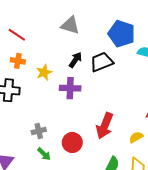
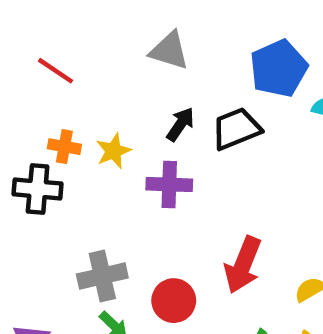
blue pentagon: (121, 34) -> (279, 68), turned 30
orange cross: (18, 61) -> (64, 147), moved
gray cross: (39, 131) -> (102, 276), size x1.5

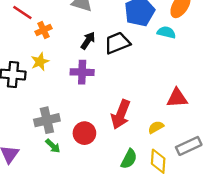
orange cross: (64, 147) -> (43, 30), moved, turned -35
yellow star: (113, 151) -> (40, 62), moved

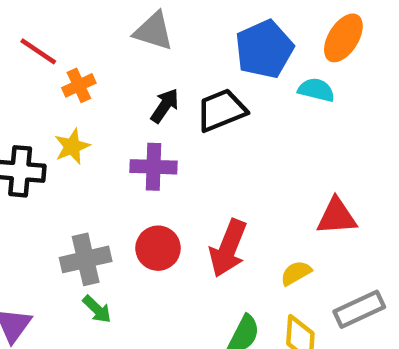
red circle: (84, 133) -> (158, 248), moved

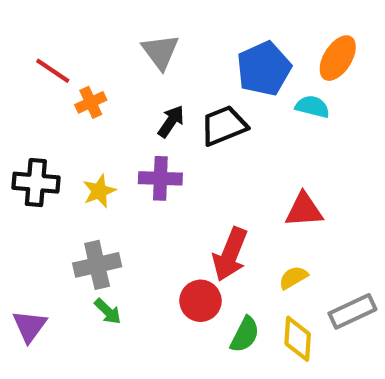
gray triangle: (153, 31) -> (160, 52), turned 36
yellow star: (72, 146) -> (99, 191), moved
red triangle: (337, 217) -> (304, 210), moved
red circle: (158, 248) -> (201, 301), moved

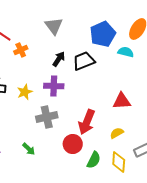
gray cross: (97, 265) -> (47, 117), moved

